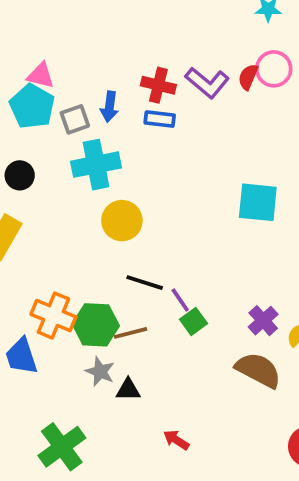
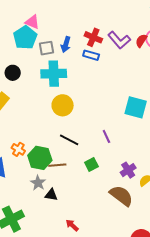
purple line: (180, 300) -> (106, 136), moved
orange cross: (53, 316) -> (18, 149), size x0.6

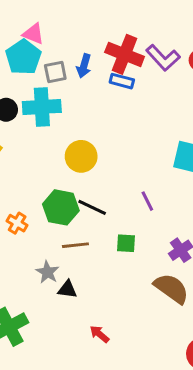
red cross: (93, 37) -> (125, 54), size x1.4
cyan cross: (54, 74) -> (42, 107), moved
green hexagon: (40, 158) -> (61, 207), moved
green square: (91, 164) -> (126, 243), turned 32

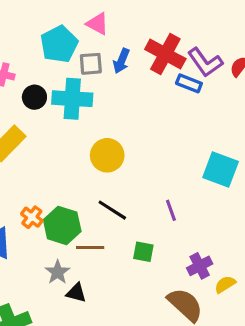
pink triangle: (33, 34) -> (97, 24), moved
blue rectangle: (122, 81) -> (189, 83), moved
green hexagon: (61, 207) -> (62, 225), moved

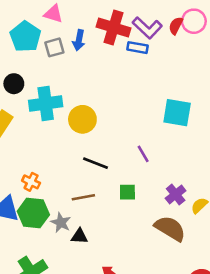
cyan cross: (72, 99) -> (46, 104), moved
green hexagon: (62, 225) -> (33, 213), moved

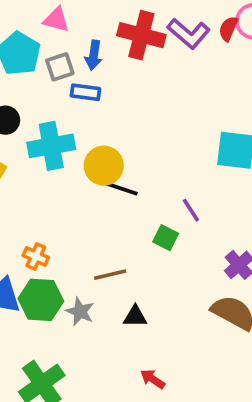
blue rectangle: (137, 48) -> (85, 92), moved
black line: (95, 163) -> (120, 188), moved
green square: (127, 192) -> (166, 238), moved, turned 30
black triangle: (79, 236) -> (135, 316), moved

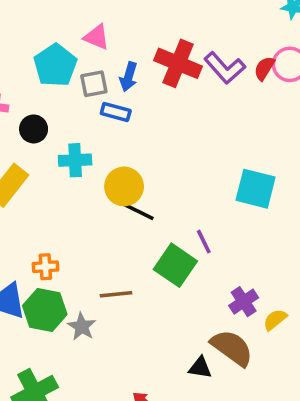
cyan cross: (51, 146) -> (75, 160), size x0.7
green square: (166, 238) -> (175, 265), size x1.6
orange cross: (36, 256) -> (45, 267), turned -35
black triangle: (135, 316) -> (200, 368), moved

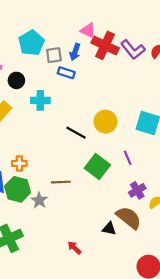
pink triangle: (97, 37) -> (88, 31), moved
yellow circle: (124, 186) -> (105, 122), moved
purple line: (204, 242) -> (128, 158), moved

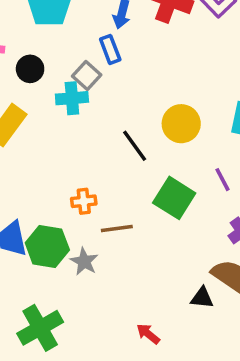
gray square: (54, 55) -> (87, 75), moved, turned -35
blue rectangle: (66, 73) -> (110, 49), turned 56
black line: (76, 133) -> (135, 146), turned 30
orange cross: (19, 163) -> (84, 201), moved

